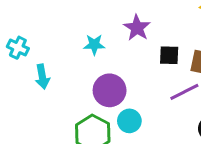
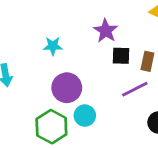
purple star: (137, 28) -> (106, 31), moved

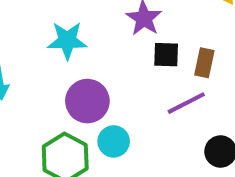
cyan star: (53, 46) -> (67, 41), size x1.4

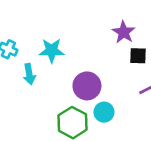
cyan star: (67, 41) -> (52, 51), moved

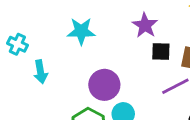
cyan star: (52, 51) -> (81, 31), moved

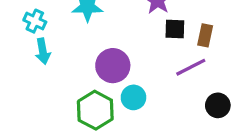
cyan cross: (17, 44) -> (35, 21), moved

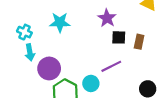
purple circle: (113, 66) -> (49, 68), moved
purple line: (191, 67) -> (111, 66), moved

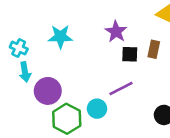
brown rectangle: (139, 42) -> (154, 49), moved

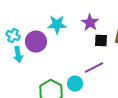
cyan star: (60, 37) -> (57, 25), moved
purple circle: (48, 91) -> (36, 42), moved

